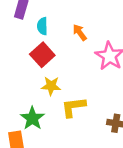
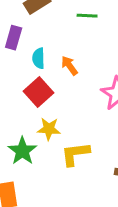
orange arrow: (80, 32) -> (69, 66), moved
green star: (32, 118) -> (22, 151), moved

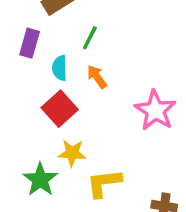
green line: (87, 16) -> (90, 38), moved, turned -66

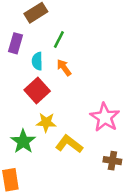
pink star: (155, 110) -> (105, 117), moved
yellow L-shape: (104, 183) -> (69, 144), turned 44

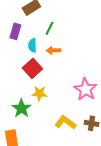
orange arrow: (64, 68) -> (53, 50), turned -56
yellow L-shape: (69, 144) -> (65, 122), moved

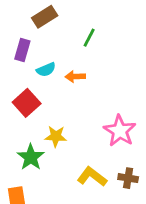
green line: (49, 28) -> (89, 38), moved
cyan semicircle: (32, 45) -> (46, 70), turned -112
red square: (32, 68) -> (27, 103), moved

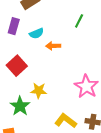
green line: (89, 38) -> (79, 21), moved
cyan semicircle: (46, 70) -> (37, 33), moved

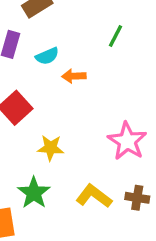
green star: (20, 106) -> (34, 193), moved

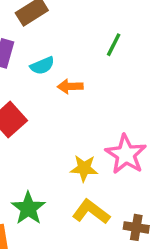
yellow star: (51, 148) -> (84, 168), moved
brown cross: (137, 198) -> (136, 227), moved

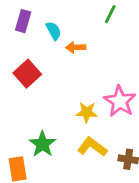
cyan semicircle: (42, 66) -> (54, 31), turned -96

